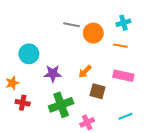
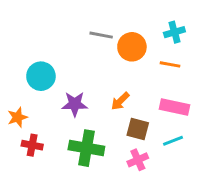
green cross: (61, 105) -> (86, 148), turned 30
cyan line: (126, 116) -> (173, 141), moved
pink cross: (87, 122) -> (138, 160), moved

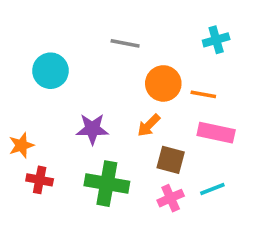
orange circle: (132, 47) -> (163, 83), moved
orange line: (170, 64) -> (203, 94), moved
cyan circle: (41, 76) -> (50, 71), moved
cyan line: (173, 141) -> (212, 189), moved

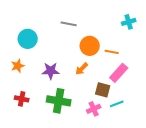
cyan cross: (216, 40) -> (129, 22), moved
pink rectangle: (216, 133) -> (119, 73), turned -60
orange star: (21, 145) -> (18, 66), moved
brown square: (171, 160) -> (103, 90), moved

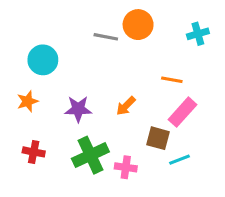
orange circle: (90, 46) -> (138, 25), moved
green cross: (59, 101) -> (90, 155), turned -35
pink cross: (94, 109) -> (126, 167), moved, turned 32

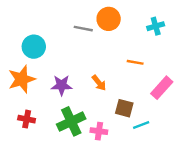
orange star: (28, 101) -> (22, 79), size x1.6
orange arrow: (126, 106) -> (99, 83), turned -84
pink rectangle: (183, 112) -> (162, 88), moved

